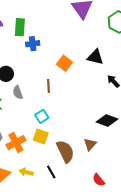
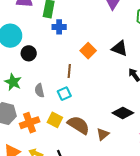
gray semicircle: (18, 92) -> (39, 90), moved
cyan square: (42, 116) -> (64, 94), moved
brown semicircle: (65, 151) -> (79, 125), moved, turned -40

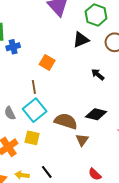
black triangle: (119, 48) -> (81, 40), moved, turned -30
cyan square: (64, 94) -> (35, 110), size x1.6
brown semicircle: (79, 125) -> (66, 121), moved

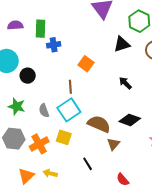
black arrow: (98, 74) -> (125, 83), moved
black line: (47, 172) -> (88, 164), moved

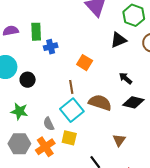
gray semicircle: (44, 111) -> (49, 124), moved
black diamond: (130, 120) -> (133, 102), moved
brown semicircle: (99, 124) -> (100, 103), moved

